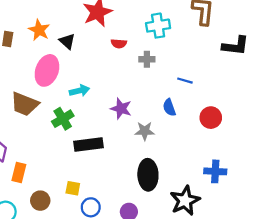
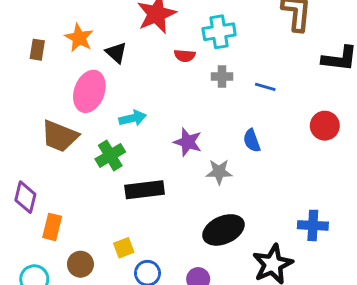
cyan cross: (158, 26) -> (219, 32), moved
blue line: (185, 81) -> (265, 87), moved
red circle: (211, 118) -> (325, 126), moved
black ellipse: (148, 175) -> (223, 230), turned 68
yellow square: (73, 188) -> (124, 248), turned -32

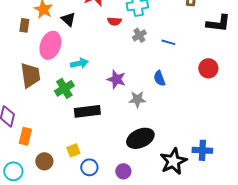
brown rectangle: (37, 50) -> (24, 25), moved
gray cross: (222, 76) -> (139, 35), turned -32
brown trapezoid: (60, 136) -> (30, 75), turned -120
blue cross: (313, 225) -> (202, 150), moved

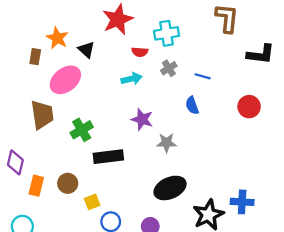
pink ellipse: (50, 45) -> (65, 80), turned 32
cyan arrow: (79, 63) -> (132, 79), moved
blue semicircle: (159, 78) -> (192, 105), moved
brown circle: (44, 161) -> (68, 183), moved

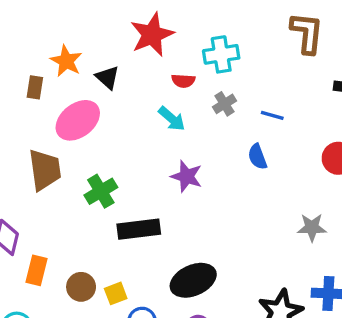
cyan arrow: (132, 79) -> (172, 119), turned 54
gray star: (167, 143) -> (312, 227), moved
brown circle: (68, 183) -> (81, 287), moved
black ellipse: (170, 188) -> (193, 280), moved

